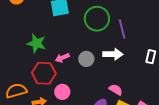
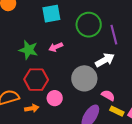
white arrow: (113, 54) -> (105, 60), turned -30
pink arrow: (62, 58) -> (56, 47), moved
gray circle: (86, 59) -> (84, 78), moved, size x1.6

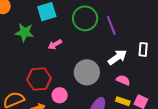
green star: (28, 50) -> (24, 32), moved
white arrow: (105, 60) -> (117, 57), moved
pink semicircle: (108, 95) -> (123, 80), moved

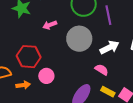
gray circle: (87, 72) -> (79, 39), moved
pink semicircle: (123, 80) -> (102, 70), moved

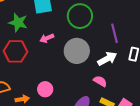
purple line: (108, 15) -> (115, 33), moved
red hexagon: (29, 57) -> (15, 51), moved

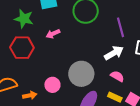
gray circle: (77, 51) -> (81, 74), moved
pink semicircle: (100, 81) -> (117, 76), moved

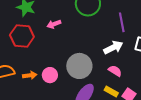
orange arrow: (30, 95) -> (30, 75), moved

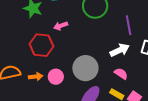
red hexagon: (22, 36) -> (41, 45), moved

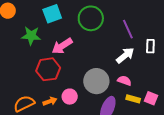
pink arrow: (61, 26) -> (62, 46), size x1.5
pink semicircle: (121, 74) -> (124, 81), moved

